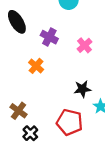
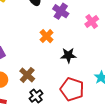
black star: (82, 89) -> (68, 55), moved

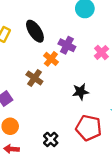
orange cross: (47, 36) -> (51, 59), moved
brown cross: (27, 75) -> (34, 78), moved

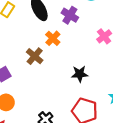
purple cross: (67, 45) -> (70, 15), moved

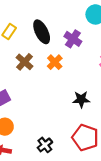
brown cross: (35, 56) -> (24, 62), moved

